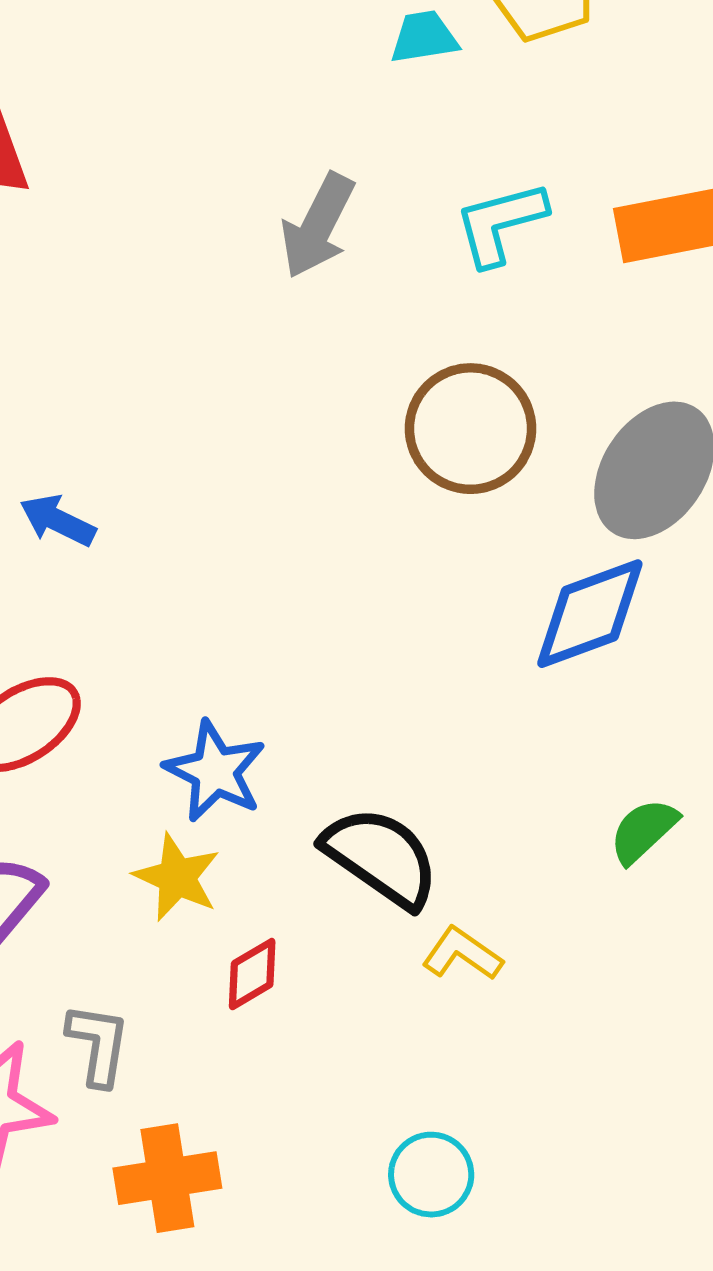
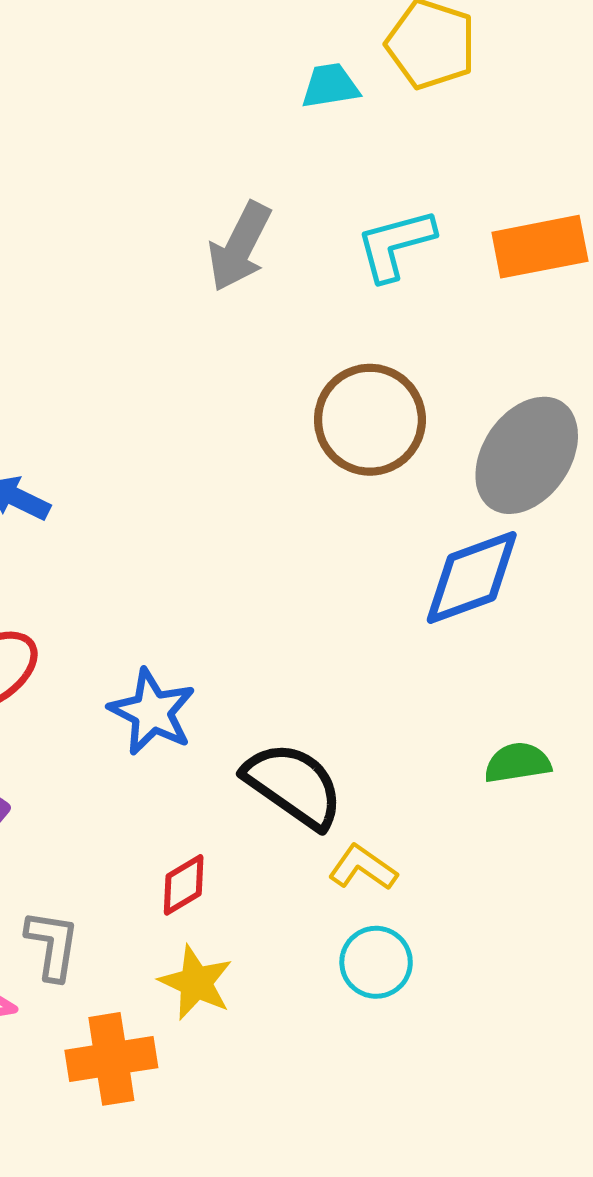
green semicircle: (644, 831) -> (518, 763), turned 34
yellow star: (177, 877) -> (196, 983), moved
cyan circle: (431, 1175) -> (376, 962), moved

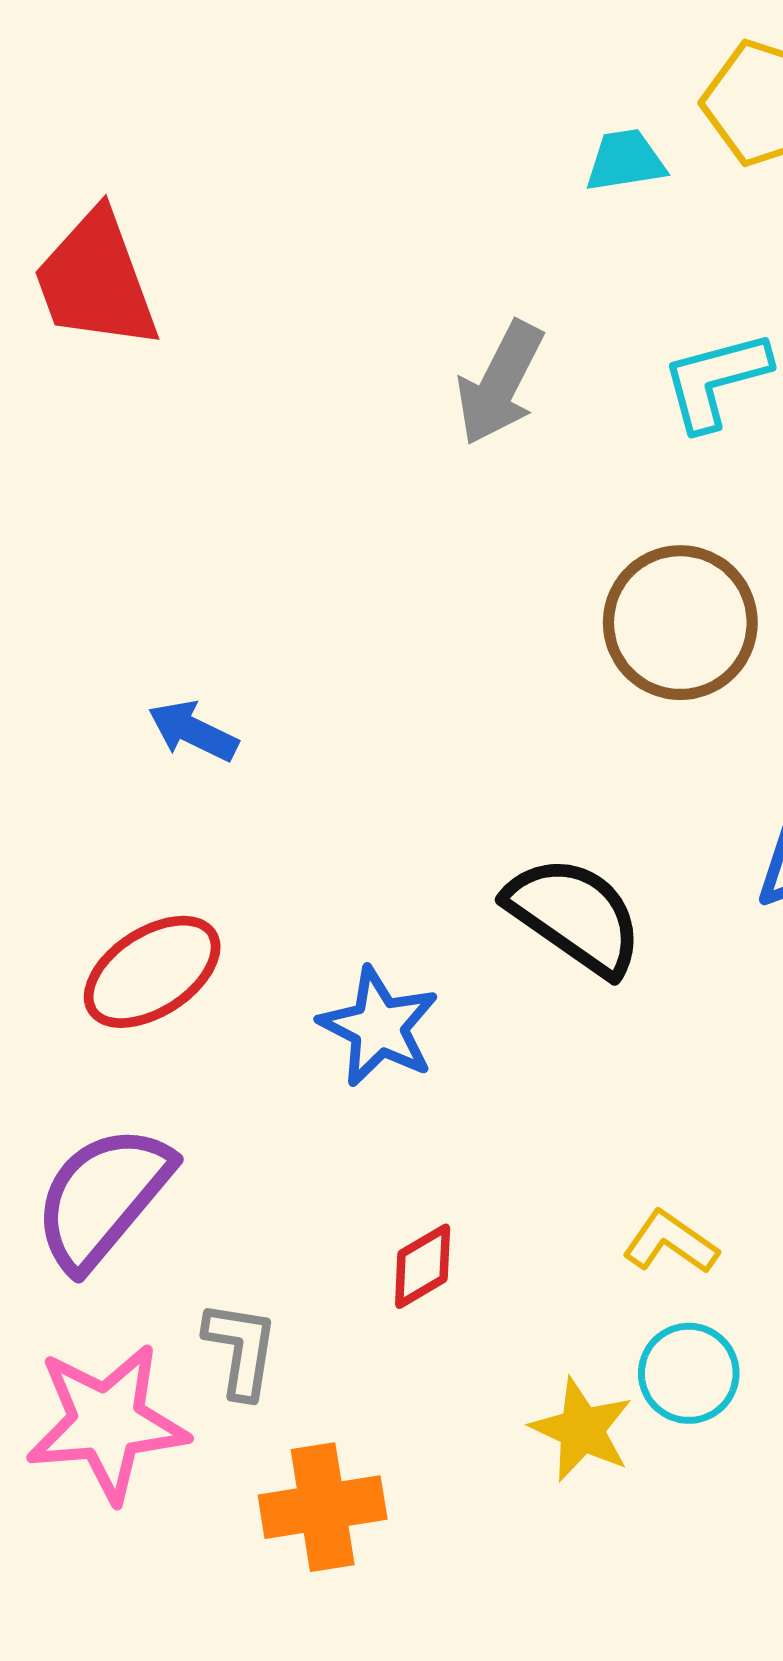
black semicircle: (294, 785) -> (575, 916), moved
yellow star: (196, 983) -> (582, 1430), moved

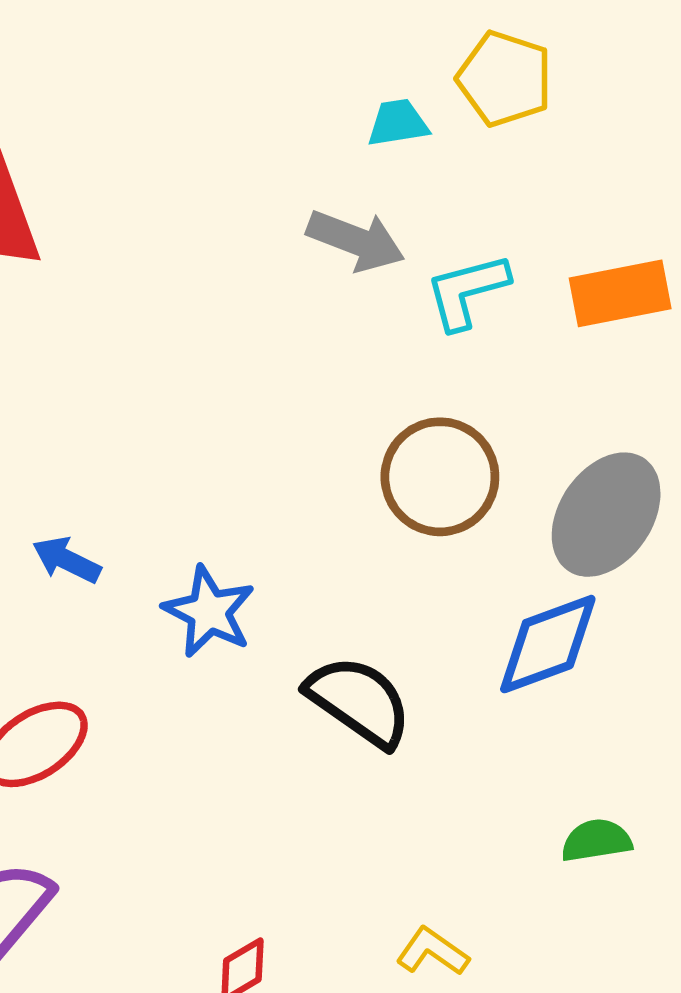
gray arrow: (500, 383) -> (356, 241), moved, turned -96
blue star: (379, 1027) -> (209, 612), moved

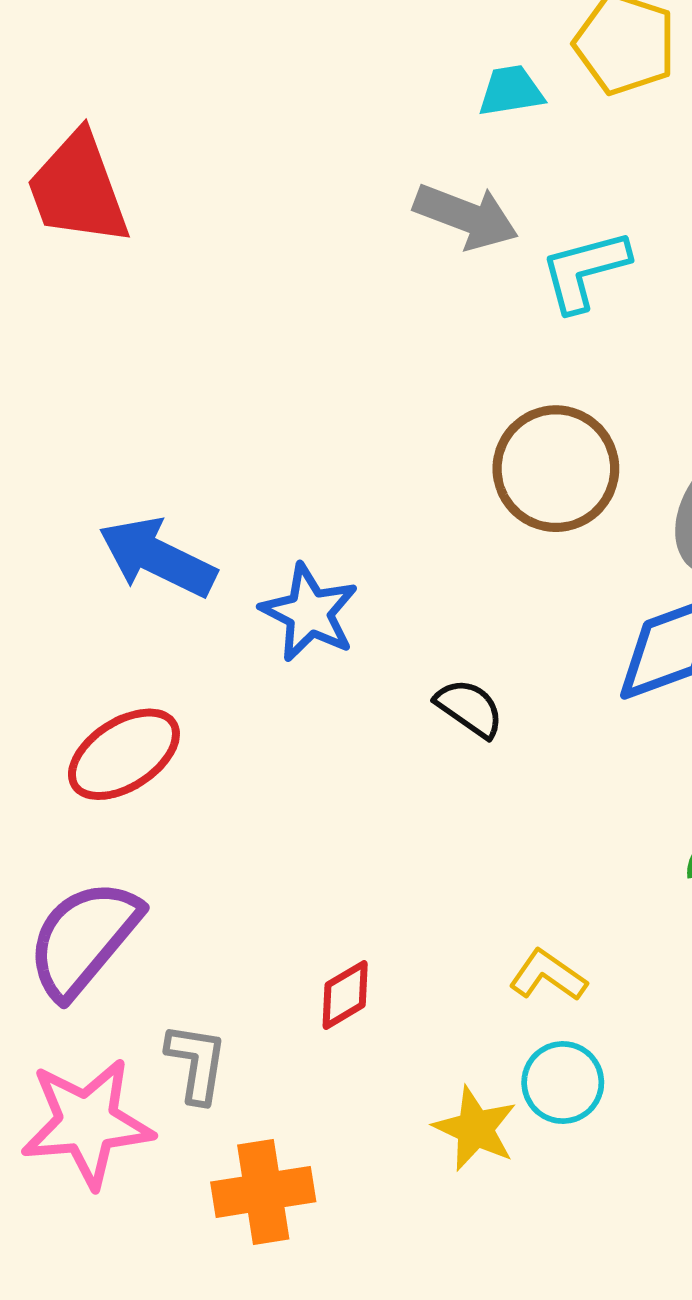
blue arrow: (67, 560) -> (157, 557), size x1.6
black semicircle: (359, 701) -> (469, 708), size x0.6

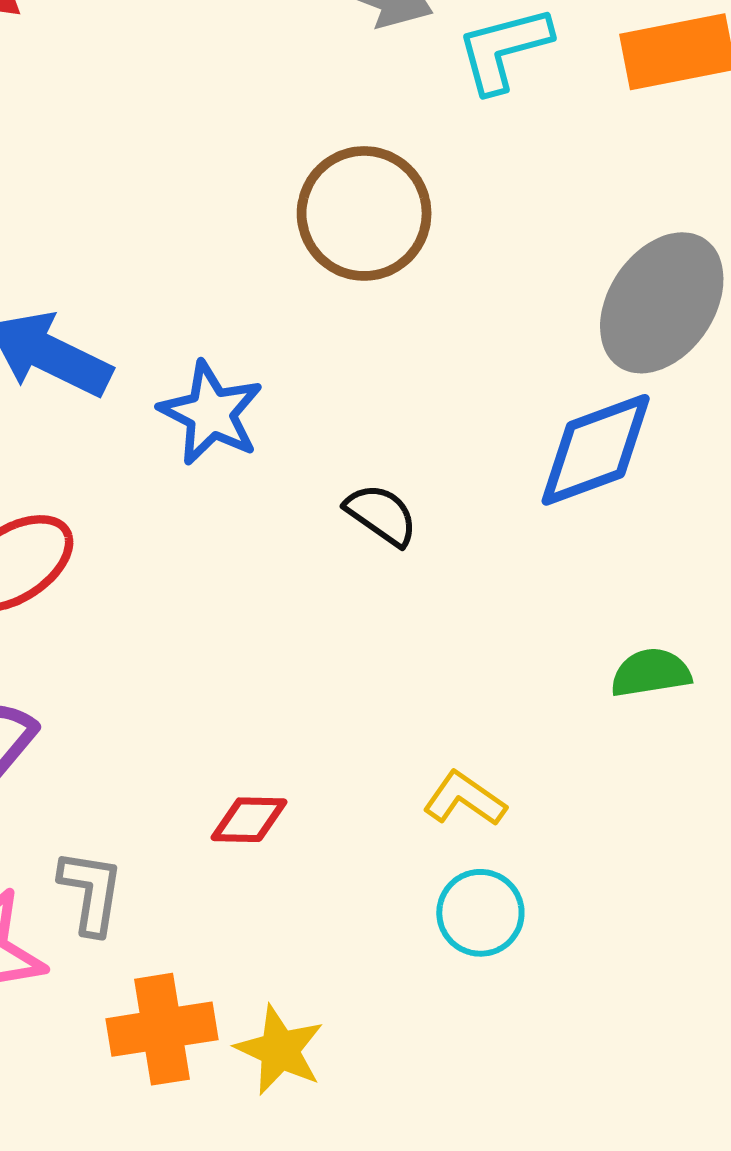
brown circle: (556, 469) -> (364, 213), moved
red diamond: (345, 995) -> (249, 820), turned 32
yellow star: (475, 1129) -> (280, 1050), moved

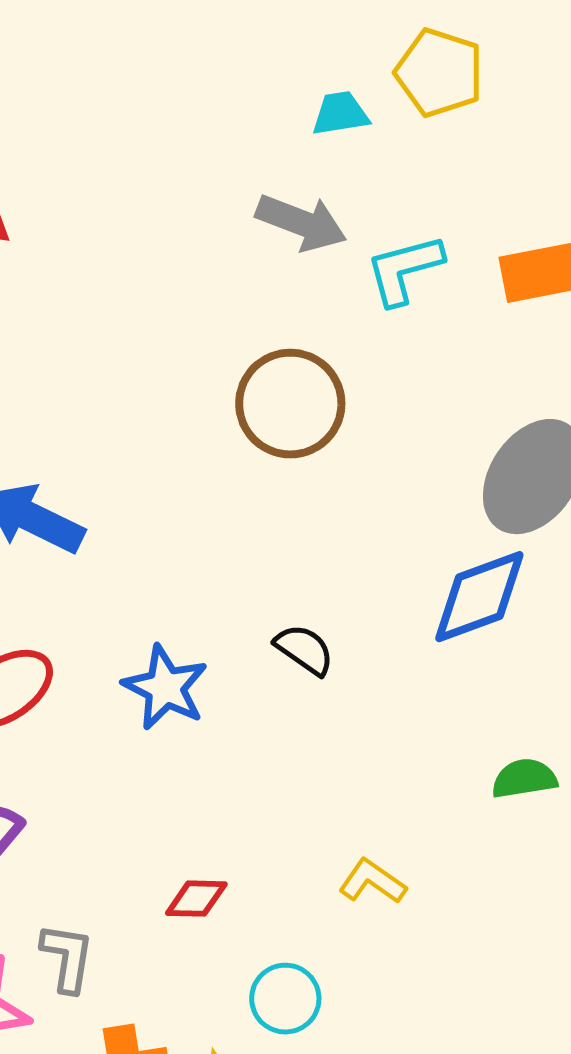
blue star: (211, 413) -> (165, 688), moved
cyan circle: (480, 913) -> (285, 999), moved

